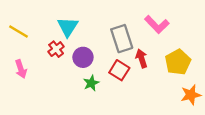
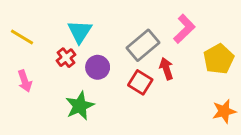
pink L-shape: (157, 24) -> (184, 29), turned -90
gray rectangle: (122, 39) -> (143, 45), turned 68
yellow pentagon: (178, 62) -> (219, 59), moved
green star: (91, 83) -> (80, 106), moved, size x1.5

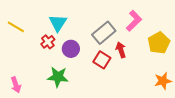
pink arrow: (25, 81) -> (16, 85), moved
green star: (80, 106) -> (58, 77), turned 30

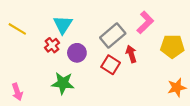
yellow pentagon: (159, 43) -> (172, 46), turned 30

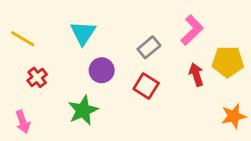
gray rectangle: (113, 35) -> (149, 47), size x0.7
red cross: (52, 45) -> (37, 77), moved
red arrow: (131, 54) -> (196, 75), moved
green star: (63, 83) -> (83, 110), turned -30

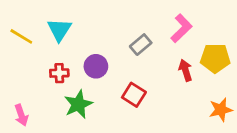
cyan triangle: (83, 33) -> (59, 30), moved
red cross: (37, 77) -> (59, 73), moved, turned 36
red square: (146, 86) -> (134, 95), moved

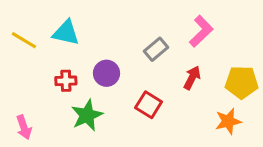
cyan triangle: (59, 30) -> (66, 33), turned -50
yellow pentagon: (215, 58) -> (242, 82), moved
red arrow: (185, 70) -> (192, 78), moved, turned 45
orange star: (221, 110) -> (228, 121), moved

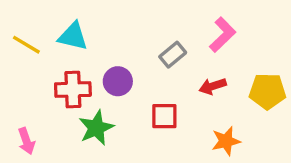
red arrow: (192, 78) -> (213, 86), turned -135
red cross: (66, 81) -> (73, 90), size x1.5
red square: (149, 105) -> (164, 116), turned -32
orange star: (228, 121) -> (226, 141), moved

